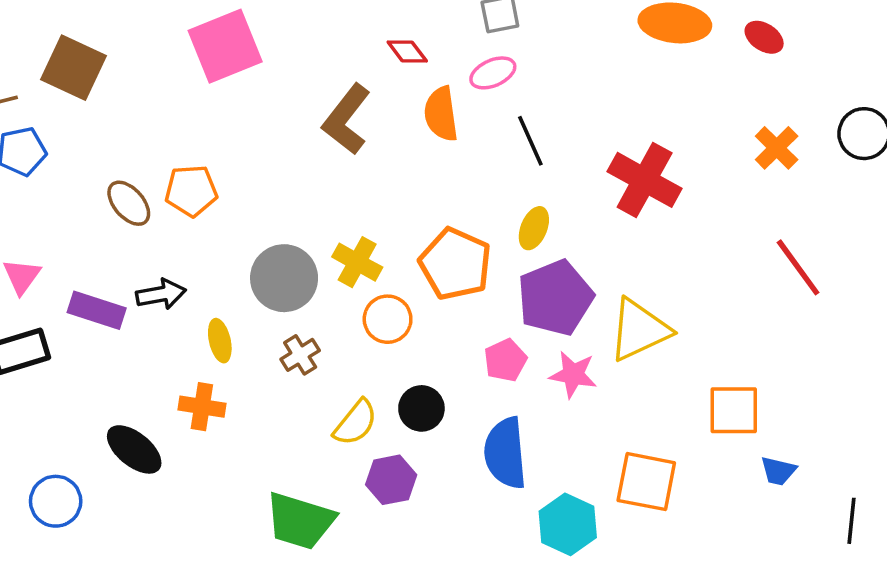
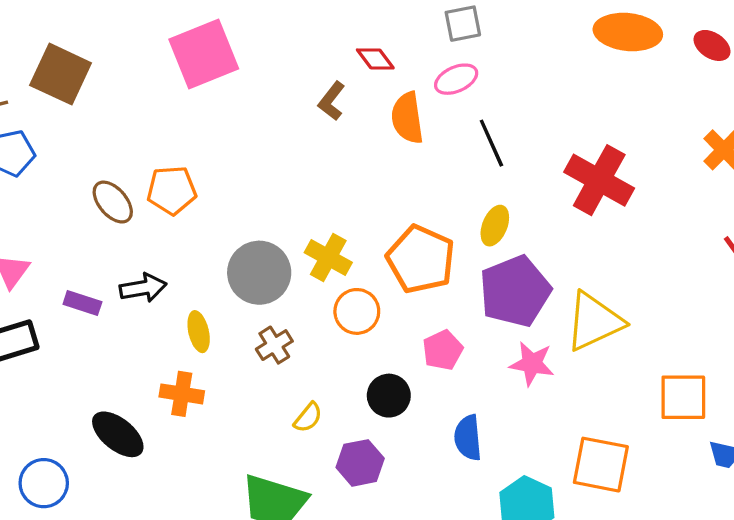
brown L-shape: (347, 119) -> (332, 101), moved, size x0.6
purple rectangle: (97, 310) -> (82, 303), size x0.7
pink pentagon: (505, 360) -> (443, 350), moved
yellow semicircle: (355, 423) -> (308, 417), moved, size x0.7
blue semicircle: (505, 453) -> (468, 438), size x0.7

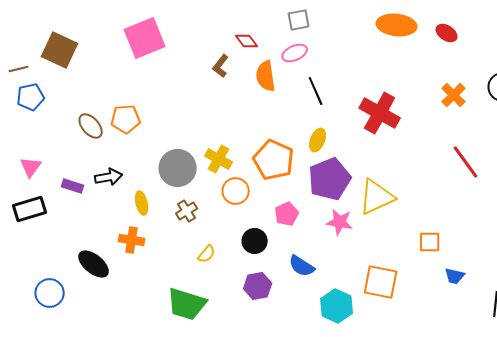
orange square: (683, 397) -> (430, 242), size x0.7
blue semicircle: (468, 438) -> (302, 266), turned -52
purple hexagon: (360, 463) -> (258, 286), moved

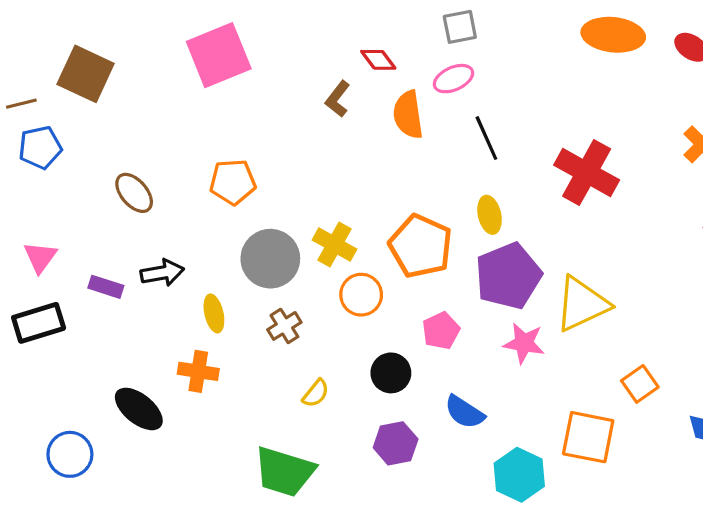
orange pentagon: (126, 119) -> (233, 182), moved
yellow ellipse: (318, 140) -> (490, 215), turned -35
orange square: (430, 242) -> (640, 384), moved, turned -35

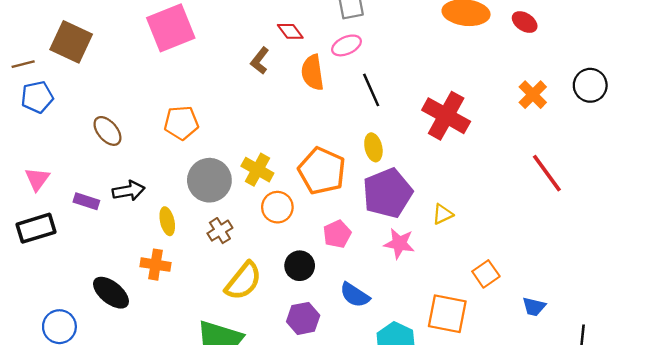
yellow triangle: (582, 304) -> (443, 214), size x0.5
yellow semicircle: (316, 393) -> (243, 281), size x1.8

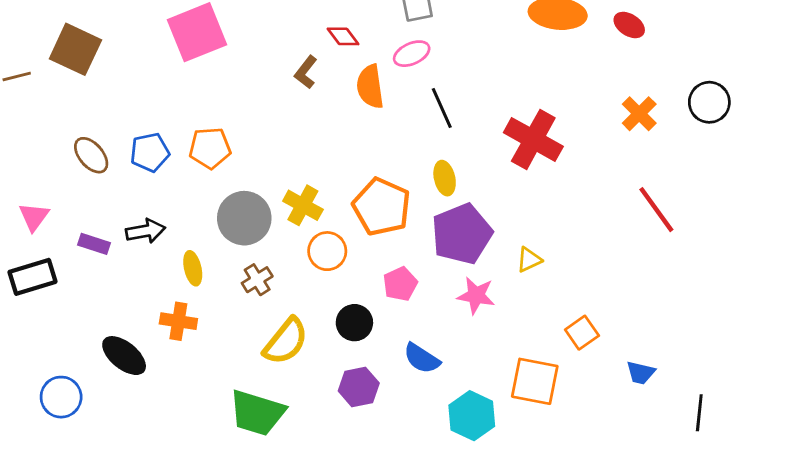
blue pentagon: (37, 97) -> (150, 152), moved
brown ellipse: (107, 131) -> (91, 155), moved

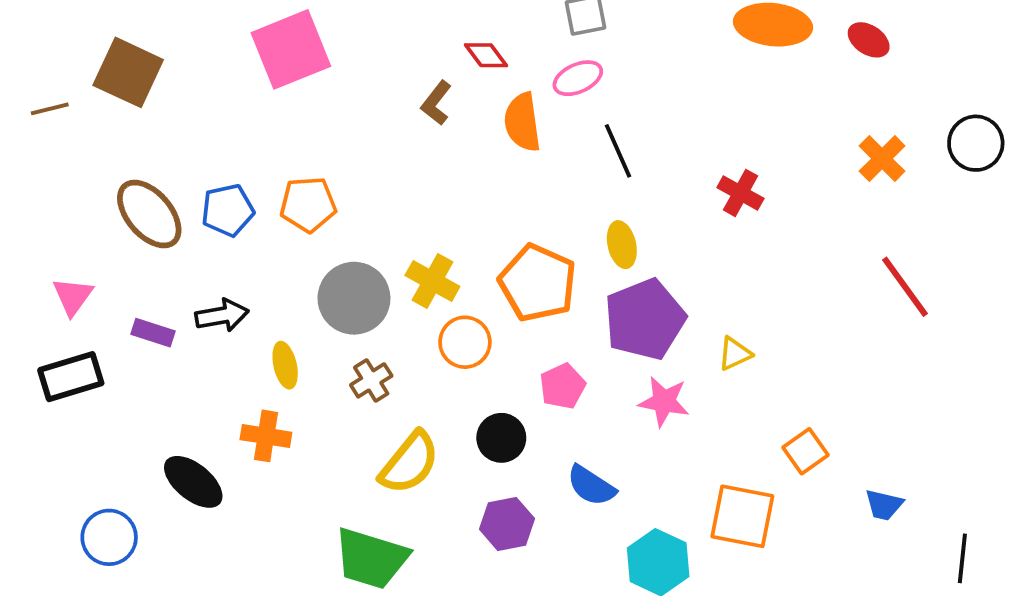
red cross: (533, 139) -> (740, 193), size x0.6
brown ellipse: (91, 155) -> (149, 214), size x1.4

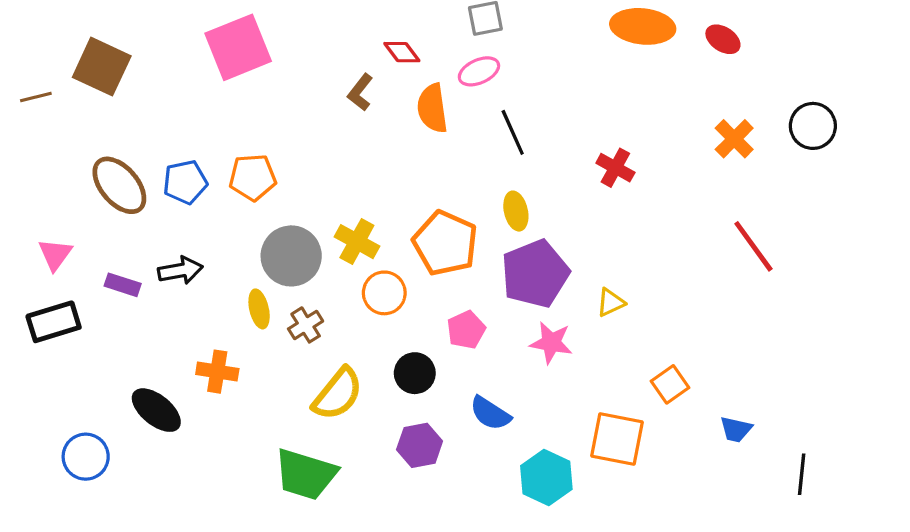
yellow ellipse: (285, 365) -> (259, 309), moved

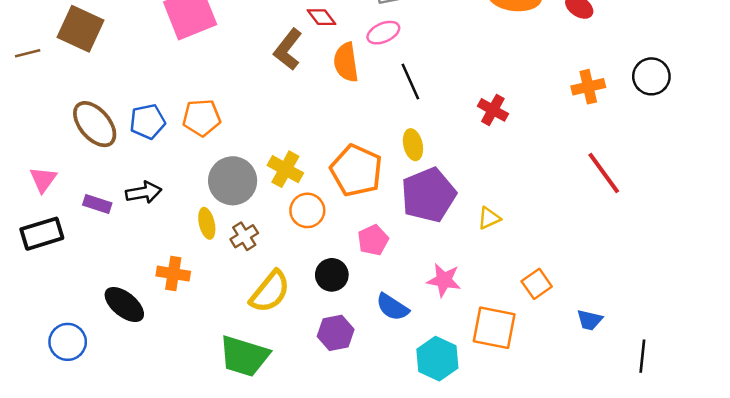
brown L-shape: (360, 92) -> (288, 49), size x1.4
orange cross: (734, 139) -> (588, 87), turned 32
pink star: (551, 343) -> (444, 280), moved

